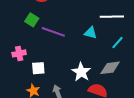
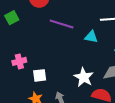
green square: (32, 20) -> (12, 18), moved, turned 32
purple line: (53, 32) -> (62, 24), moved

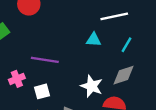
purple line: (62, 24) -> (45, 60), moved

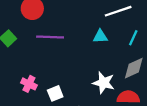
purple line: (45, 60) -> (50, 37), moved
pink cross: (17, 79) -> (29, 84), turned -35

